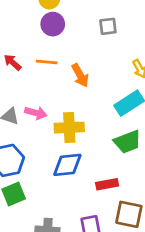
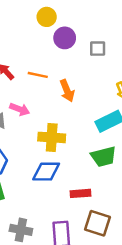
purple circle: (53, 24) -> (65, 38), moved
pink arrow: (36, 113) -> (20, 109), moved

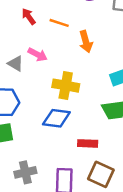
gray cross: (21, 230) -> (25, 172), turned -30

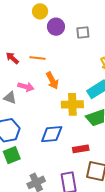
orange arrow: (86, 42) -> (52, 81), moved
yellow cross: (66, 86) -> (72, 104), moved

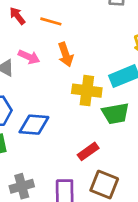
blue diamond: (52, 134) -> (34, 125), moved
red rectangle: (81, 149) -> (88, 151), turned -35

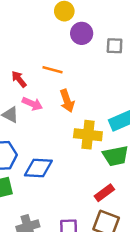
red arrow: (17, 16) -> (19, 79), moved
red rectangle: (88, 151) -> (104, 193), moved

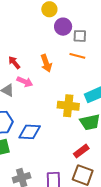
gray square: (115, 46) -> (80, 36), moved
orange line: (52, 70) -> (77, 56), moved
orange arrow: (67, 101) -> (46, 63), moved

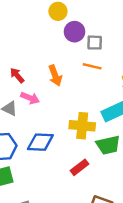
blue diamond: (30, 132) -> (40, 142), moved
red rectangle: (81, 151) -> (79, 167), moved

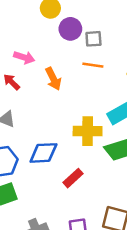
pink arrow: (30, 98) -> (24, 57), moved
red rectangle: (79, 167) -> (73, 178), moved

